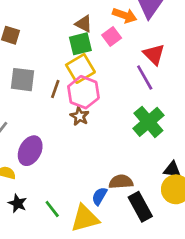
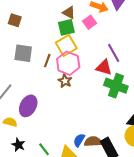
red triangle: (154, 54) -> (104, 67), moved, turned -30
green cross: (148, 122) -> (116, 86), turned -30
brown semicircle: (121, 182) -> (93, 142), moved

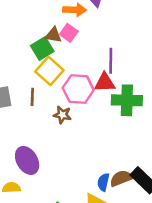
brown triangle: (69, 13) -> (53, 35), moved
purple line: (114, 53) -> (111, 61), turned 48
pink hexagon: (68, 63) -> (78, 89), moved
purple ellipse: (28, 106) -> (27, 160), turned -40

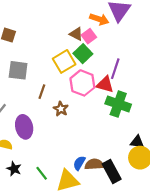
green square: (42, 48) -> (83, 54), moved, turned -30
brown line: (32, 97) -> (42, 92), moved
brown star: (62, 115) -> (61, 109), moved

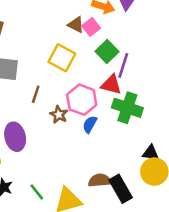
green square: (83, 54) -> (107, 51), moved
yellow square: (64, 61) -> (62, 58), turned -30
pink hexagon: (82, 83) -> (82, 100), moved
blue semicircle: (79, 163) -> (90, 124), moved

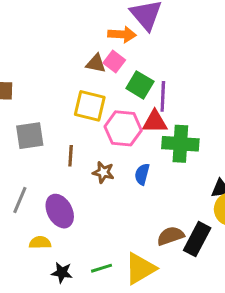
pink hexagon: (82, 100) -> (123, 128), moved
black rectangle: (121, 189) -> (197, 239), turned 72
green line: (37, 192) -> (102, 268), turned -54

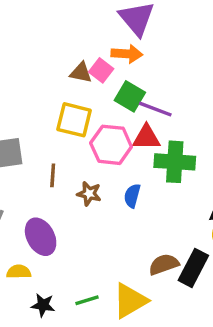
orange arrow: (122, 34) -> (127, 54), moved
purple line: (163, 96) -> (155, 109), turned -72

